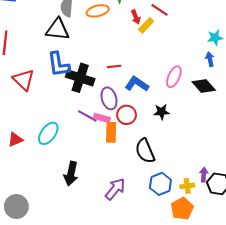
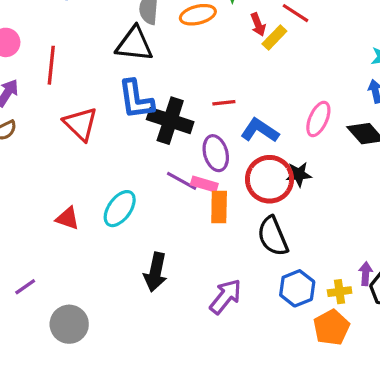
red circle: (127, 115) -> (269, 179), moved, size x1.5
red triangle: (15, 140) -> (68, 218), turned 42

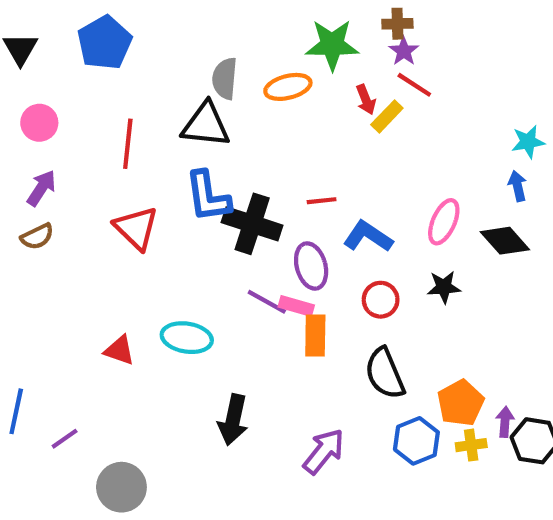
red line: (51, 65) -> (128, 144), moved
black star: (299, 174) -> (444, 287), moved
red circle: (269, 179) -> (381, 300), size x0.6
cyan ellipse: (120, 209) -> (187, 338), turned 63
orange pentagon: (331, 327) -> (461, 403), moved

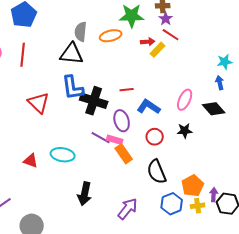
red arrow: (366, 100) -> (148, 42), turned -72
red line: (128, 144) -> (23, 55), moved
orange rectangle: (315, 336) -> (124, 154), turned -36

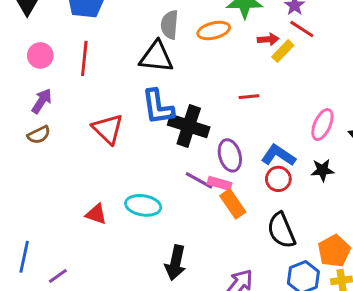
red line: (127, 90) -> (249, 97), moved
blue L-shape: (149, 107) -> (278, 155), moved

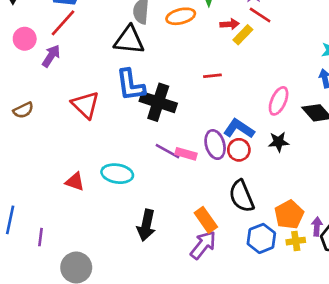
red line: (84, 58) -> (63, 23), moved, turned 36
purple arrow: (42, 101) -> (51, 56), moved
purple ellipse: (230, 155) -> (215, 145), moved
orange rectangle: (233, 204) -> (206, 220), moved
purple line: (58, 276) -> (41, 237), turned -48

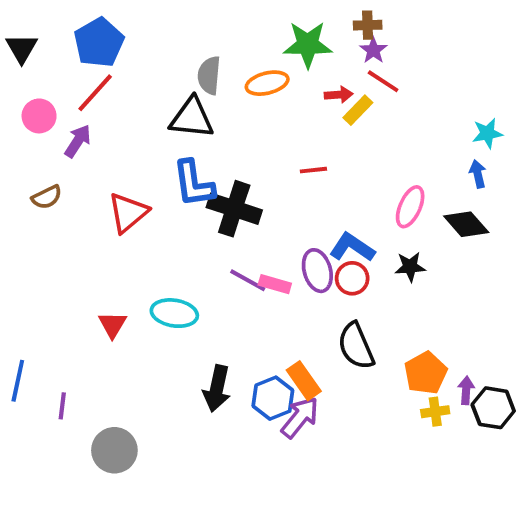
red triangle: (85, 105) -> (128, 213), turned 36
brown semicircle: (23, 110) -> (47, 197), moved
red triangle: (75, 182) -> (112, 325), turned 42
blue hexagon: (261, 238) -> (273, 398), moved

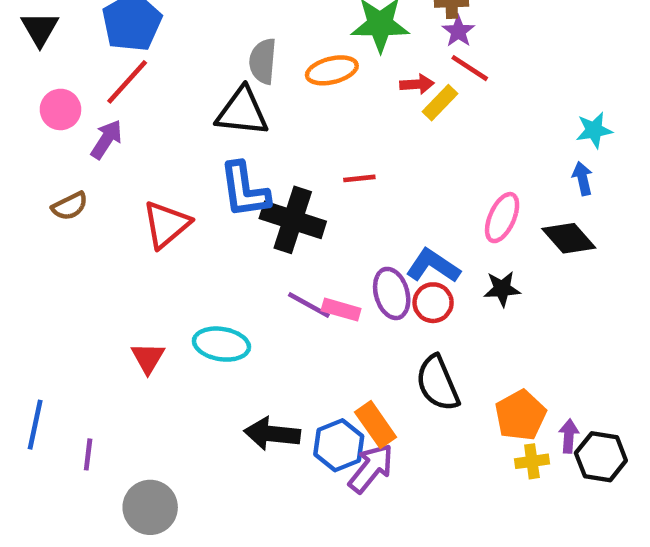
red line: (313, 170) -> (359, 178), moved
black arrow: (217, 388) -> (272, 434), turned 84

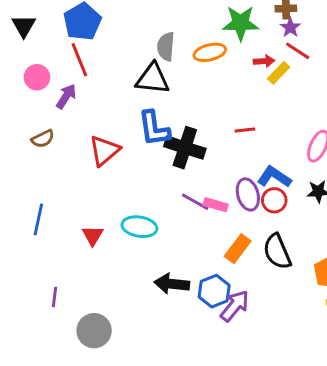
red line: (127, 82) -> (79, 60), turned -64
red line: (359, 178) -> (245, 130), moved
blue line: (35, 425) -> (38, 219), moved
orange rectangle: (376, 425) -> (238, 249), moved, turned 72

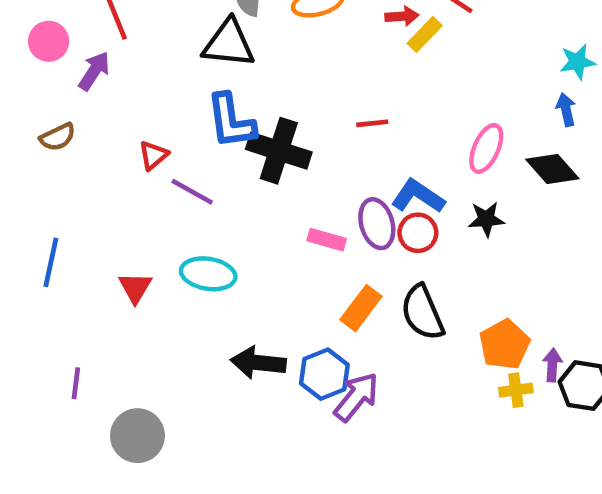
red triangle: (104, 150) -> (153, 155), size x0.6
purple line: (195, 202) -> (192, 192), moved

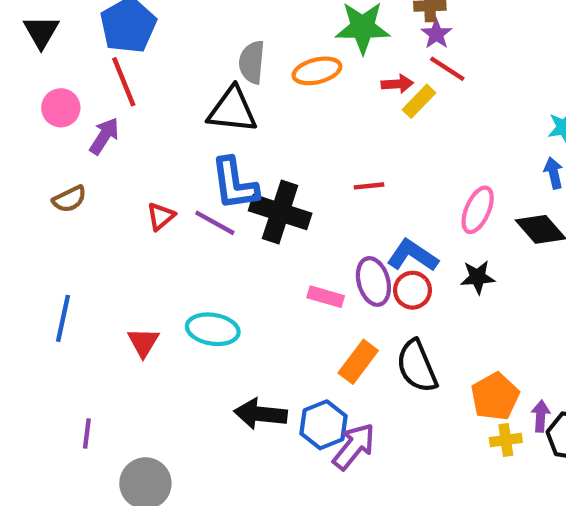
purple line: (192, 192) -> (215, 223), moved

